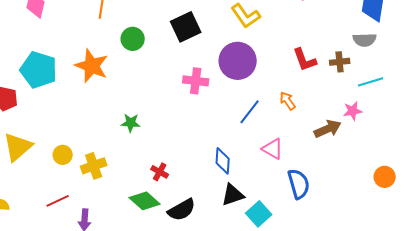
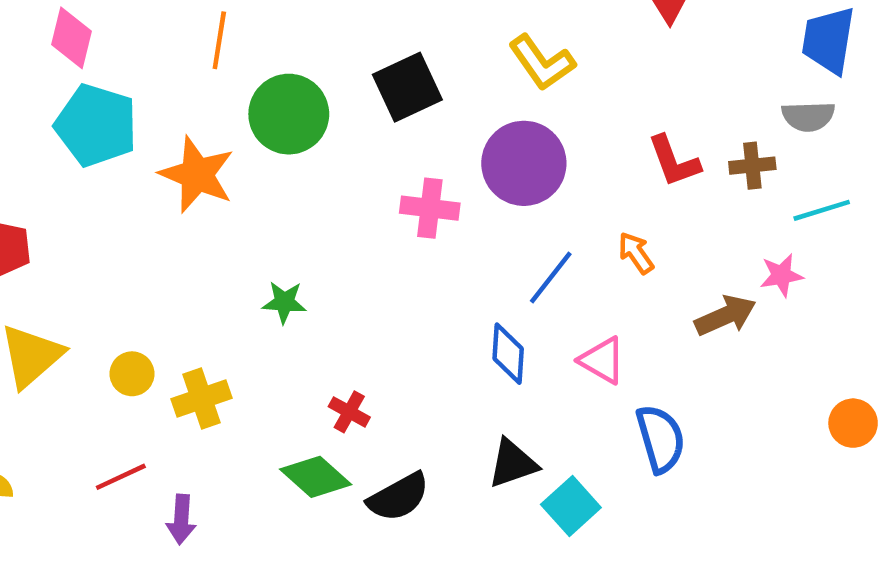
green circle: (133, 39) -> (289, 114), size x1.5
cyan pentagon: (39, 70) -> (96, 125), moved
blue diamond: (223, 161) -> (508, 354), moved

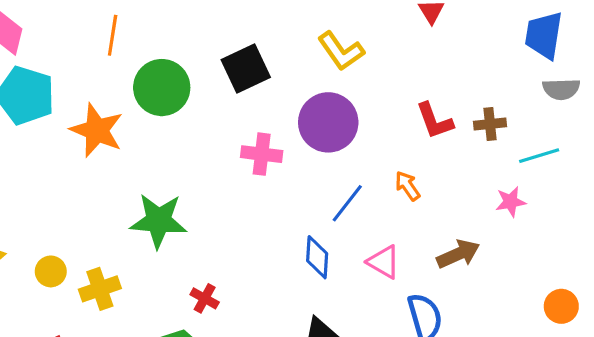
gray semicircle: (808, 116) -> (561, 89), moved
green star: (284, 302) -> (159, 221), size x1.8
brown arrow: (725, 316) -> (458, 254), moved

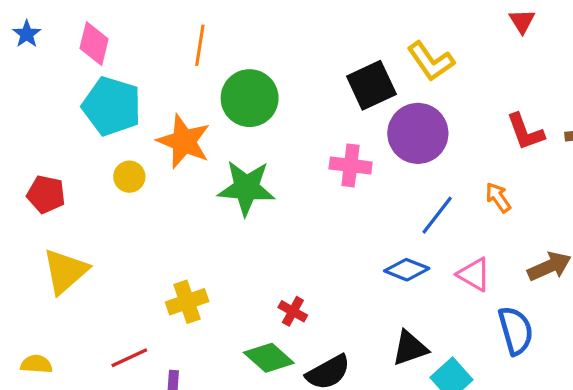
black square: (246, 68) -> (371, 85), moved
green star: (159, 221) -> (246, 188), moved
blue diamond: (317, 257) -> (407, 270), turned -72
yellow circle: (51, 271) -> (129, 177), moved

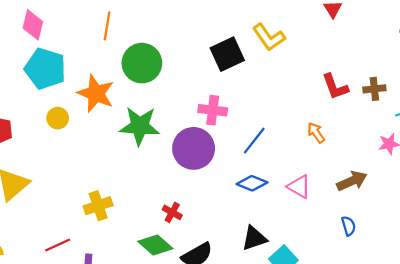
purple circle: (418, 133) -> (194, 148), moved
blue line: (437, 215) -> (254, 141), moved
blue semicircle: (516, 331) -> (349, 226), moved, size x0.6

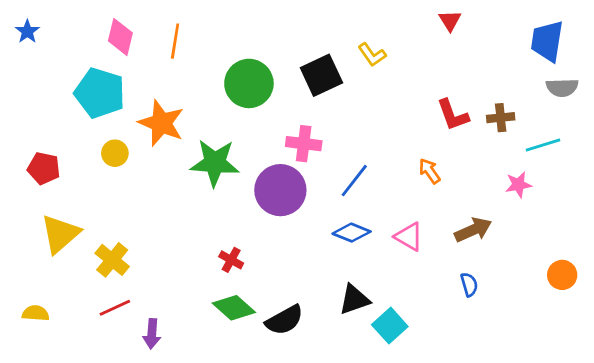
pink diamond: (33, 25) -> (120, 37), moved
yellow L-shape: (269, 37) -> (372, 55), size x0.7
green circle: (142, 63) -> (249, 83), moved
yellow cross: (98, 206) -> (112, 260), moved, turned -32
red cross: (172, 212) -> (231, 260), moved

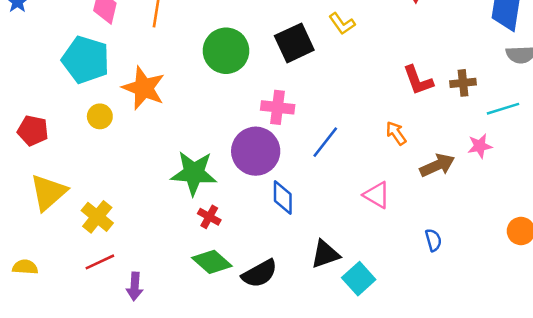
green star: (215, 163) -> (194, 173), moved
brown arrow: (473, 230) -> (437, 165), moved
blue diamond: (352, 233) -> (283, 198), moved, turned 68

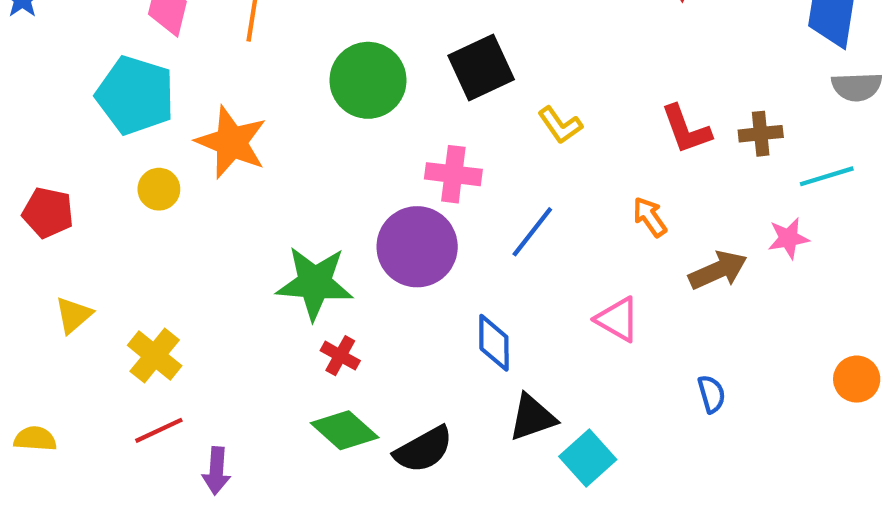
yellow L-shape: (342, 24) -> (560, 125), moved
yellow triangle: (48, 192) -> (74, 315), size x0.6
blue diamond: (283, 198) -> (494, 343), moved

